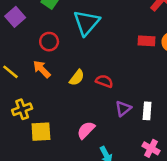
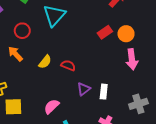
red rectangle: (147, 41) -> (105, 32), turned -40

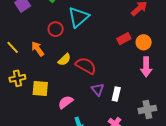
red circle: (22, 31) -> (56, 29), moved
red semicircle: (68, 65) -> (86, 66), size x1.5
purple triangle: (84, 89) -> (98, 89), turned -40
yellow square: (13, 107) -> (40, 89), moved

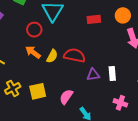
red rectangle: (124, 39) -> (94, 19), moved, turned 40
orange arrow: (38, 49) -> (33, 52), moved
purple triangle: (98, 89) -> (93, 75), turned -40

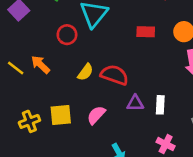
orange arrow: (33, 52) -> (40, 65), moved
yellow cross: (13, 88) -> (29, 121), moved
pink semicircle: (66, 97) -> (96, 115), moved

